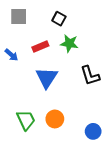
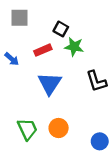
black square: (59, 19) -> (61, 29), moved

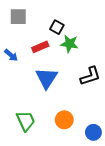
black L-shape: (96, 81) -> (90, 76), turned -90
orange circle: (59, 128) -> (64, 120), moved

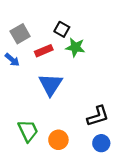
gray square: (18, 17) -> (20, 34), moved, turned -30
black L-shape: (90, 76) -> (98, 116), moved
orange circle: (64, 120) -> (58, 140), moved

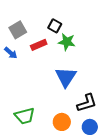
blue triangle: (51, 85) -> (66, 77), moved
green trapezoid: (28, 131) -> (25, 116), turned 100
orange circle: (58, 140) -> (62, 122), moved

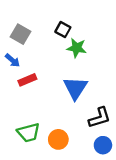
gray square: (18, 30) -> (21, 34), turned -30
red rectangle: (39, 45) -> (27, 80), moved
orange circle: (62, 122) -> (58, 139), moved

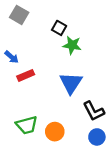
gray square: (21, 34) -> (19, 15), moved
black L-shape: (100, 118) -> (94, 111), turned 80

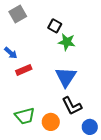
gray square: (19, 15) -> (18, 14), turned 30
black L-shape: (94, 111) -> (72, 106), moved

